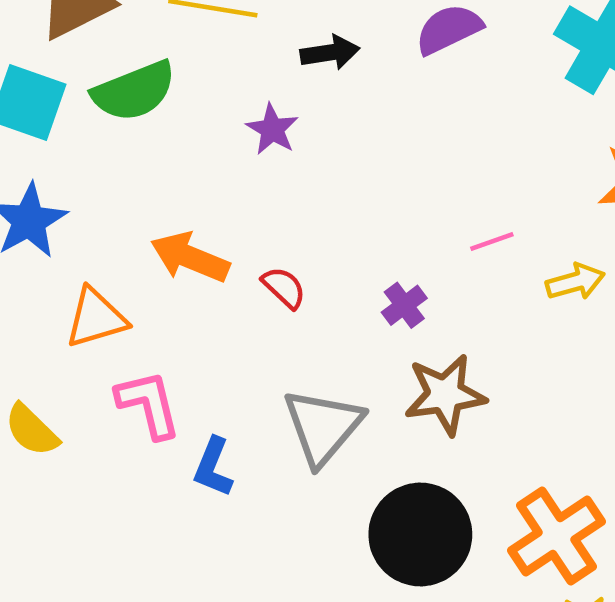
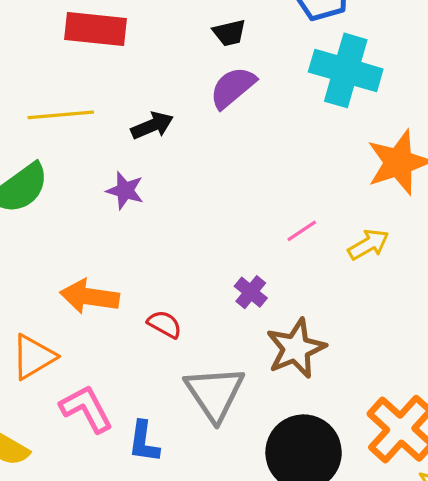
red semicircle: (284, 288) -> (165, 324), moved

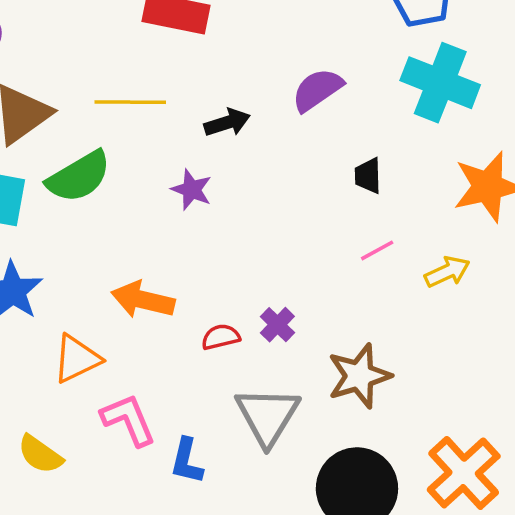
black trapezoid: (229, 33) -> (368, 176), moved, turned 96
purple cross: (251, 292) -> (277, 325), moved
red semicircle: (165, 324) -> (221, 337), turned -48

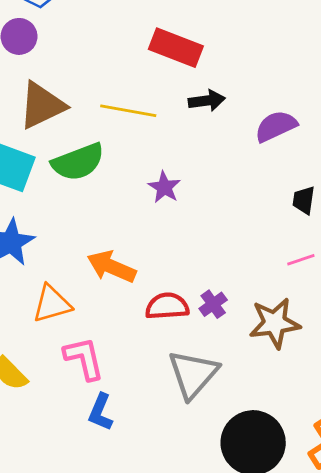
black arrow: (227, 123) -> (207, 101), moved
red semicircle: (221, 337) -> (167, 306), size x1.4
brown star: (359, 376) -> (275, 323), moved
blue L-shape: (187, 461) -> (100, 412), moved

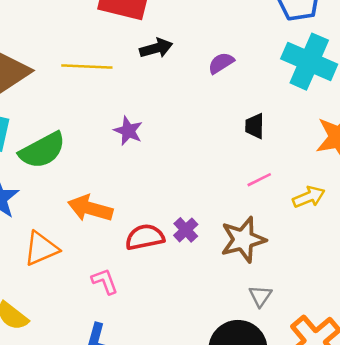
purple semicircle: (276, 126) -> (221, 63), size x0.7
green semicircle: (78, 162) -> (42, 150), moved
pink L-shape: (84, 358) -> (105, 281), moved, size x0.7
gray triangle: (193, 374) -> (260, 296), moved, size x0.5

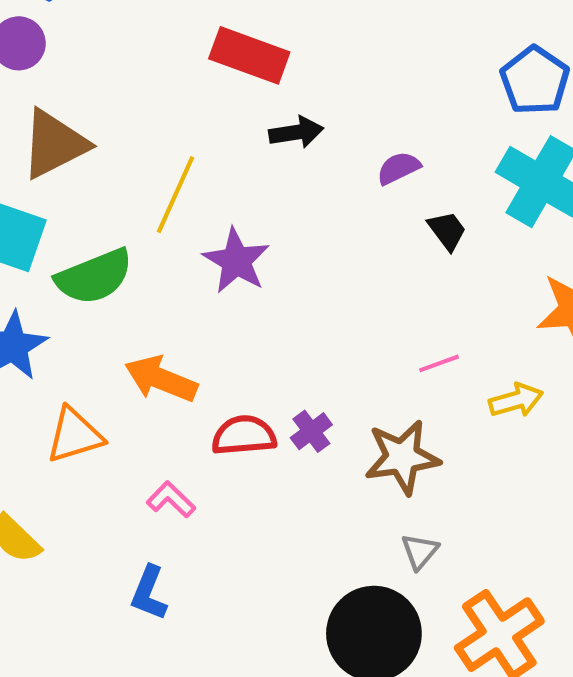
yellow line: (87, 66) -> (176, 195), moved, turned -75
black trapezoid: (255, 126) -> (447, 231), moved, turned 136
purple star: (128, 131) -> (236, 261), size x1.4
pink L-shape: (105, 281) -> (171, 500), turned -32

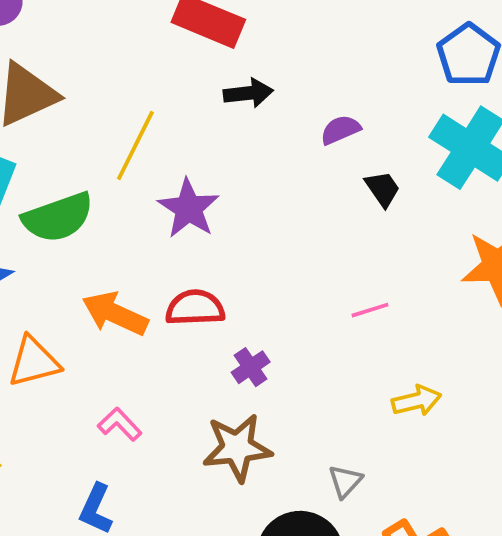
yellow arrow: (516, 400) -> (416, 401), moved
red semicircle: (244, 435) -> (195, 308), moved
brown star: (402, 457) -> (237, 448), moved

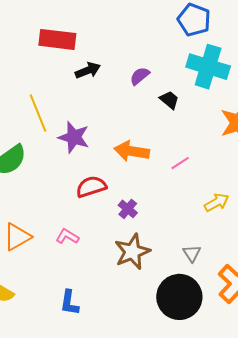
yellow line: (135, 146) -> (38, 113), turned -33
orange arrow: (115, 314) -> (132, 151), moved
pink L-shape: (120, 424) -> (67, 236), moved

